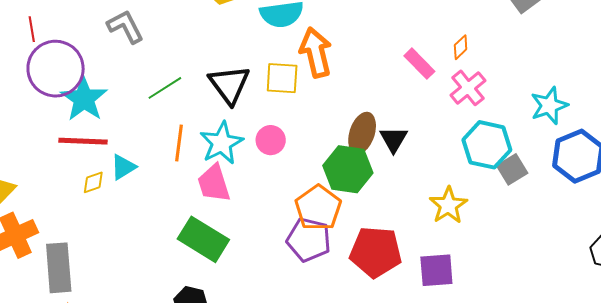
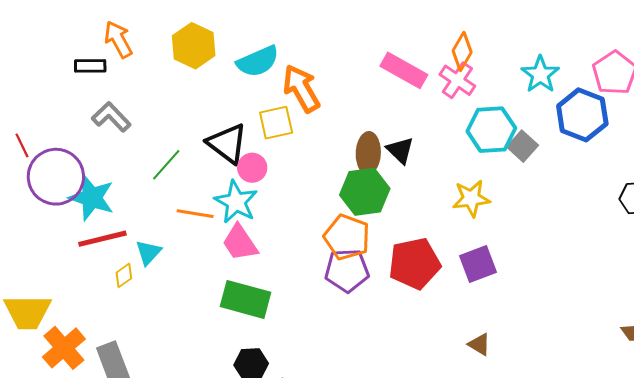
orange diamond: (461, 47) -> (462, 51), moved, size x1.5
pink rectangle: (419, 64) -> (404, 70), size x1.4
pink circle: (271, 140) -> (252, 168), moved
orange line: (179, 143) -> (195, 214), turned -72
yellow star: (448, 205) -> (471, 198), turned -30

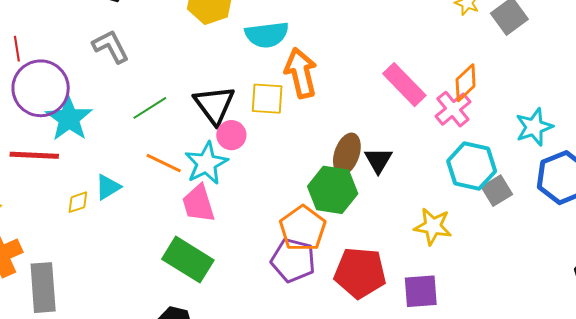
red line: (102, 239) -> (34, 155), moved

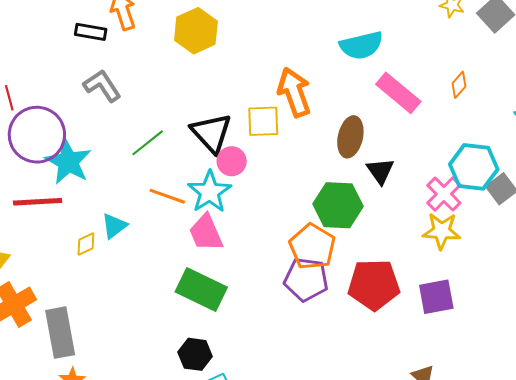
cyan semicircle: (267, 35) -> (361, 45), moved
orange diamond: (466, 83) -> (459, 85), size x0.7
pink cross: (453, 109) -> (444, 194), moved
brown ellipse: (347, 154) -> (350, 137), moved

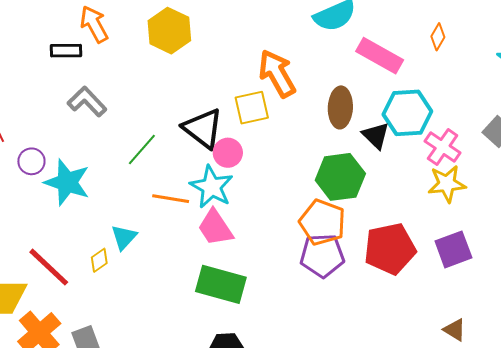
purple circle: (37, 135) -> (31, 161), size x0.5
cyan hexagon: (474, 167) -> (407, 113), moved
red line: (38, 202) -> (49, 267), moved, turned 57

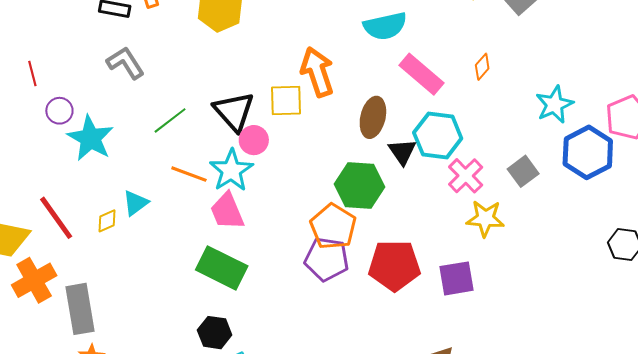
yellow star: (447, 184) -> (485, 218), moved

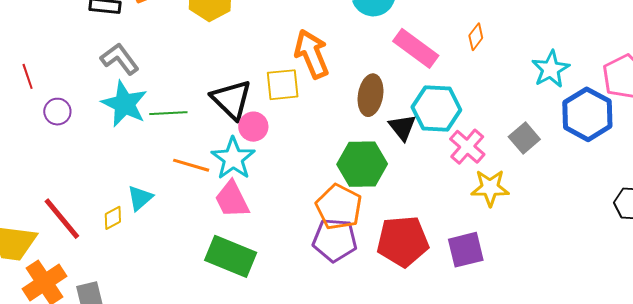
green line: (170, 120) -> (168, 113), turned 39
cyan star: (90, 138) -> (124, 104), moved

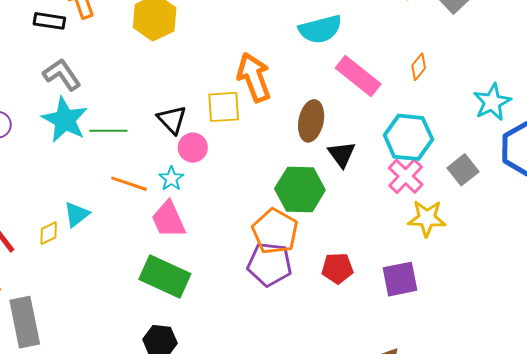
black triangle: (231, 99) -> (172, 120), size x0.7
cyan hexagon: (436, 109) -> (408, 137), moved
cyan star: (233, 158) -> (171, 179), size x0.6
red pentagon: (403, 241) -> (337, 268), size x0.6

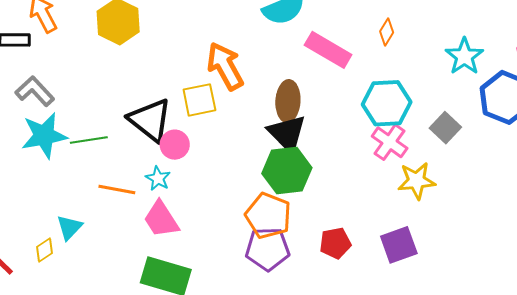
cyan star: (65, 120) -> (44, 135), turned -30
black triangle: (172, 120) -> (150, 120), size x1.5
black triangle: (342, 154) -> (287, 133), moved, size x1.4

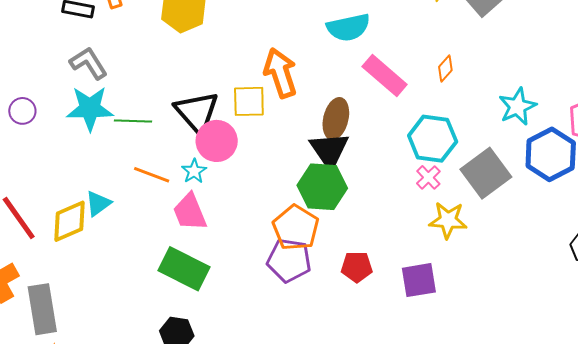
gray square: (445, 128) -> (486, 173), size x1.6
pink cross: (390, 142) -> (428, 177), size x0.7
pink circle: (175, 145) -> (217, 141), size x1.4
yellow diamond: (45, 250) -> (70, 221), size x1.8

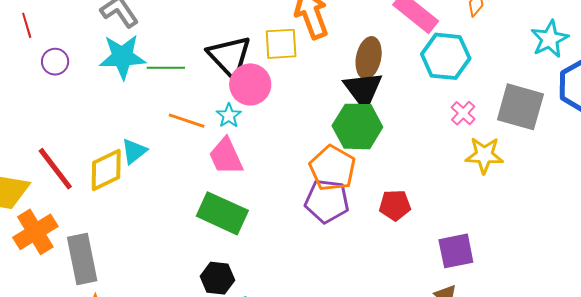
cyan hexagon: (433, 139) -> (446, 56), moved
gray square: (486, 173) -> (520, 107), turned -36
purple square: (419, 280) -> (456, 251), moved

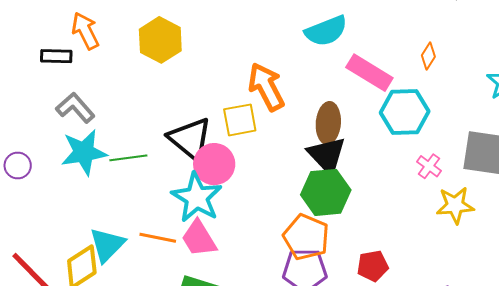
cyan star: (229, 116) -> (197, 198), size x2.0
orange line: (187, 121) -> (158, 238), moved
cyan triangle: (134, 151) -> (107, 245), size x1.4

